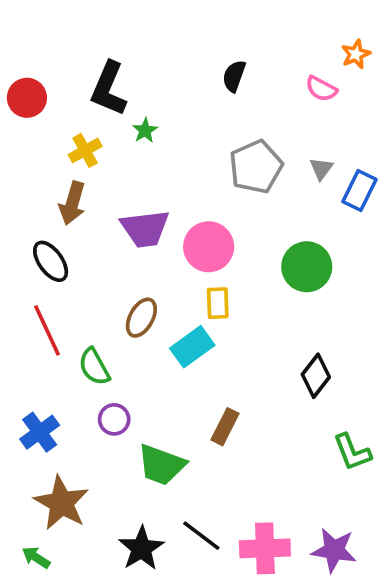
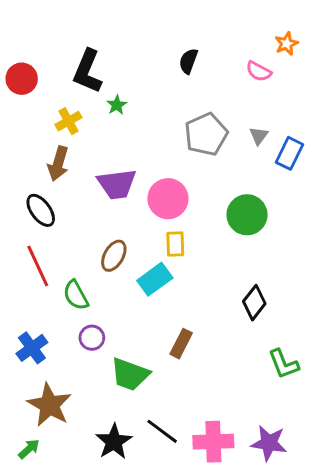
green arrow: (36, 557) -> (29, 449), turned 105

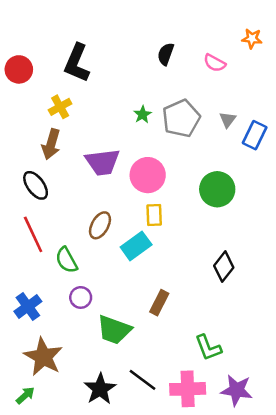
orange star: (287, 44) -> (252, 39), turned 30
pink semicircle: (259, 71) -> (215, 63), moved
green star: (117, 105) -> (143, 115), moved
green L-shape: (284, 364) -> (208, 348), moved

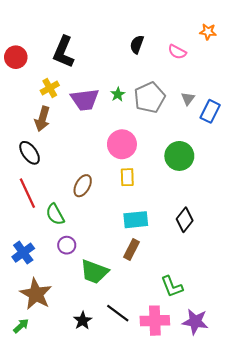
purple trapezoid: (103, 162) -> (85, 100), moved
cyan rectangle: (136, 246) -> (136, 220), moved, turned 30
black star: (100, 389) -> (83, 321), size x0.7

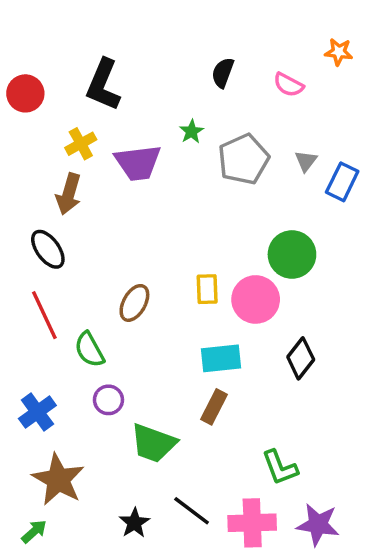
green star: (118, 94) -> (192, 132), moved
pink circle: (122, 144) -> (256, 299), moved

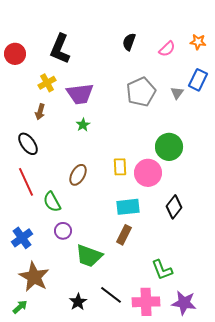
orange star: (339, 52) -> (198, 42), moved
pink semicircle: (289, 85) -> (167, 49), turned -72
green star: (192, 132) -> (83, 125), moved
blue rectangle: (342, 182) -> (198, 80), moved
brown arrow: (69, 194) -> (40, 112), size x0.7

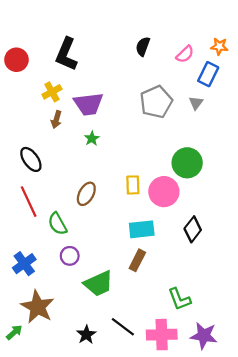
blue rectangle: (198, 80) -> (208, 74), moved
brown arrow: (40, 112) -> (56, 120), moved
green trapezoid: (89, 256) -> (98, 284), turned -44
green arrow: (20, 307) -> (14, 332), moved

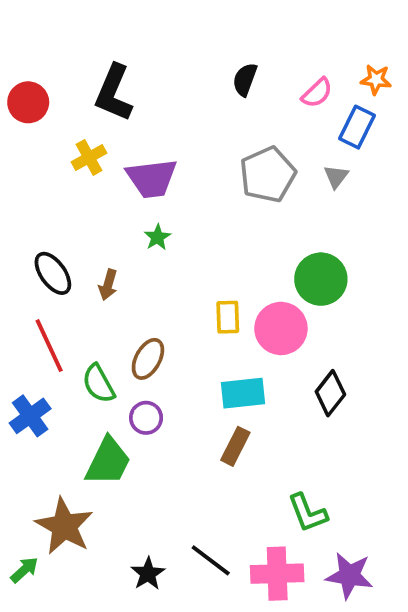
brown arrow: (56, 120) -> (108, 285), moved
brown ellipse: (86, 194) -> (148, 359), moved
purple circle: (70, 256) -> (146, 418), moved
blue cross: (24, 264) -> (30, 416), moved
green trapezoid: (98, 284) -> (108, 462), moved, turned -40

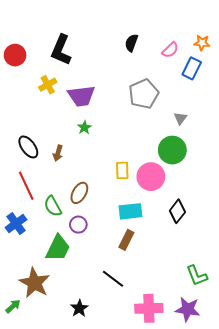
gray triangle: (336, 176) -> (180, 118), moved
green L-shape: (308, 513) -> (197, 276), moved
black line: (211, 560) -> (113, 279), moved

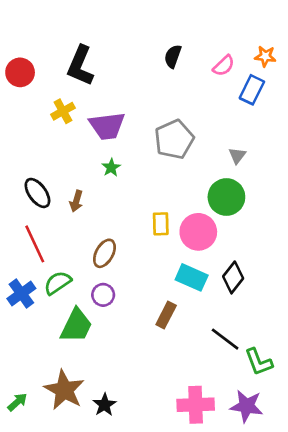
gray pentagon: (144, 94) -> (174, 139), moved
green semicircle: (53, 206) -> (58, 283), moved, turned 85
cyan rectangle: (130, 211) -> (192, 277), moved, turned 30
black line: (113, 279) -> (225, 339), moved
brown star: (34, 283) -> (64, 390), moved

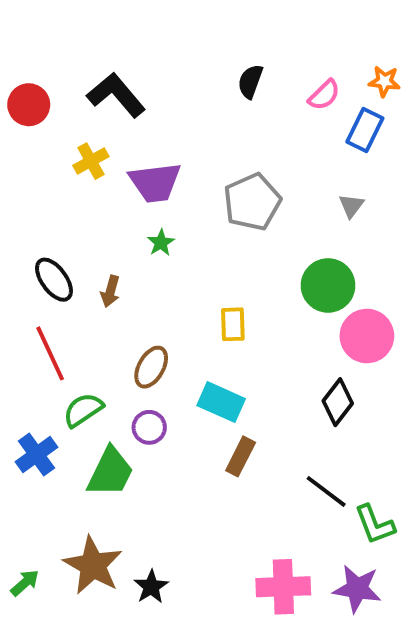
black L-shape: (80, 66) -> (116, 95), turned 117
gray triangle: (237, 155) -> (351, 206), moved
pink circle: (198, 232) -> (367, 336), moved
cyan rectangle: (192, 277) -> (221, 402), moved
blue cross: (21, 294) -> (36, 455), moved

